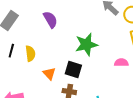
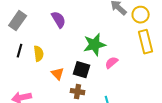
pink semicircle: (121, 63) -> (112, 63), moved, turned -40

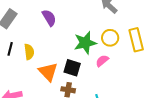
yellow circle: (141, 15) -> (110, 38), moved
orange triangle: (58, 74) -> (48, 72), size x1.5

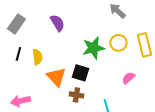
pink semicircle: (102, 61) -> (128, 78), moved

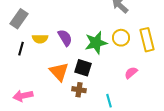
purple semicircle: (57, 23) -> (65, 38), moved
yellow semicircle: (37, 57) -> (40, 39), moved, turned 98

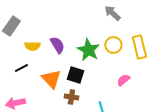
green star: (96, 43) -> (88, 50), turned -30
black line: (21, 49) -> (21, 68), moved, turned 48

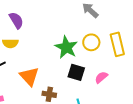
purple semicircle: (57, 45) -> (16, 20), moved
black square: (75, 75) -> (76, 72), moved

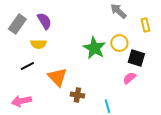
yellow rectangle: (117, 44) -> (145, 25), moved, size x0.6
black square: (76, 72) -> (136, 58), moved

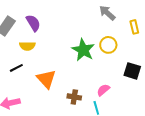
black square: (136, 58) -> (132, 71), moved
pink semicircle: (129, 78) -> (103, 90), moved
brown cross: (77, 95) -> (74, 97), moved

